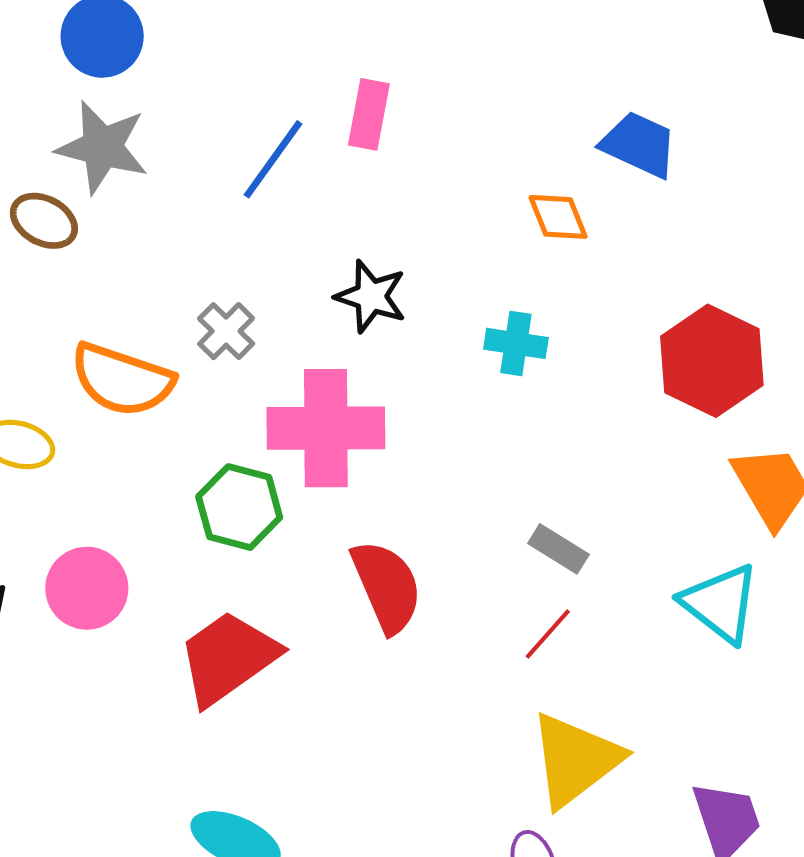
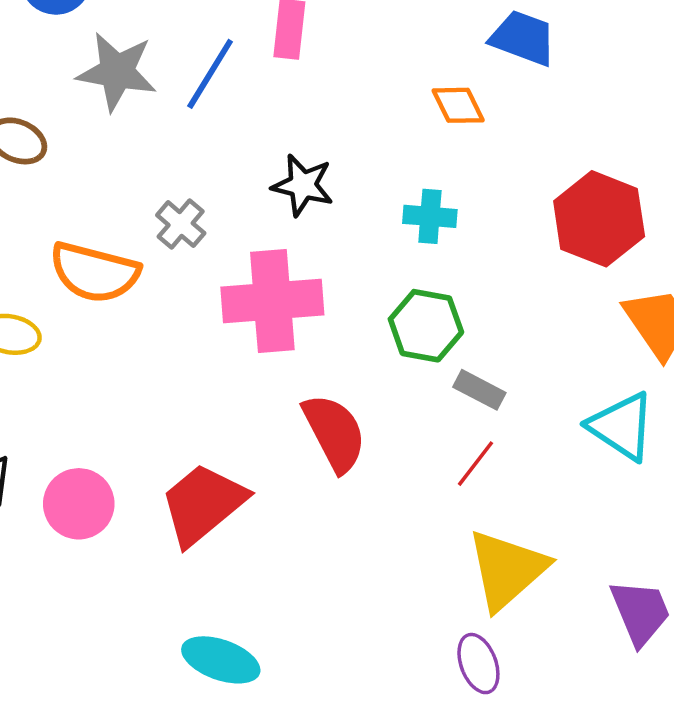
gray star: (102, 147) -> (117, 72), moved
green hexagon: (239, 507) -> (426, 326), moved
pink circle: (87, 588) -> (79, 504), moved

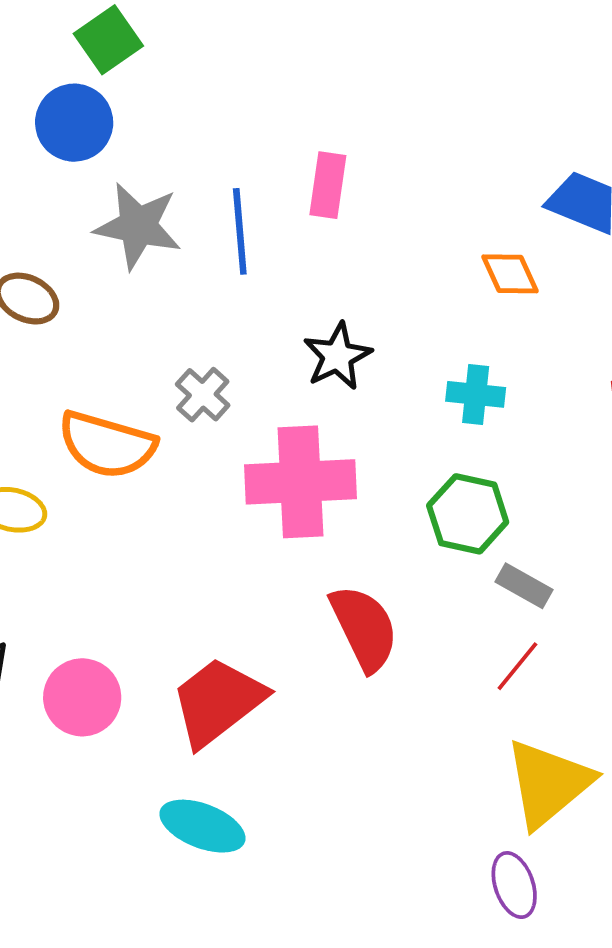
blue line: (210, 74) -> (240, 231), turned -38
black star: (303, 185) -> (337, 356), turned 30
cyan ellipse: (221, 660) -> (202, 826), moved

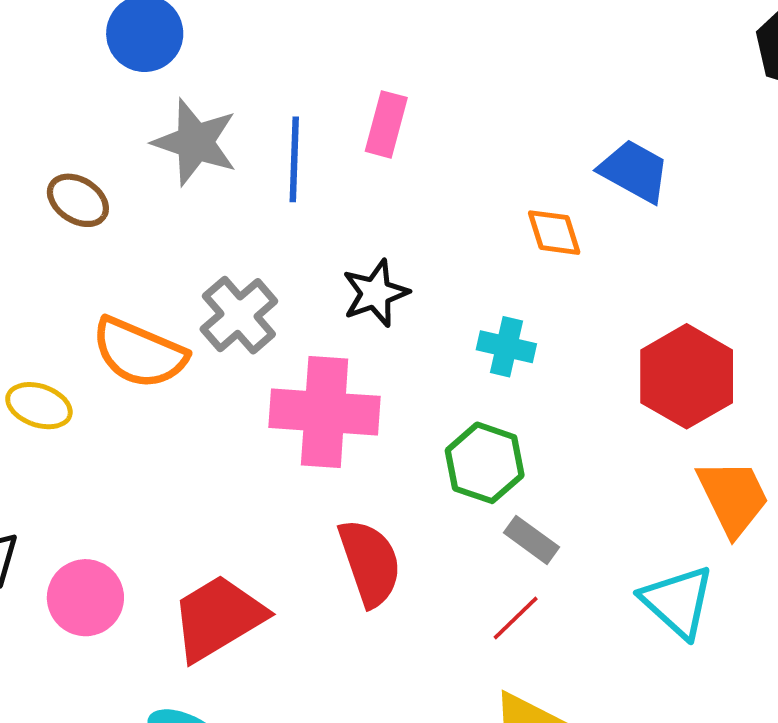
gray cross: (203, 395) -> (239, 315), size x1.4

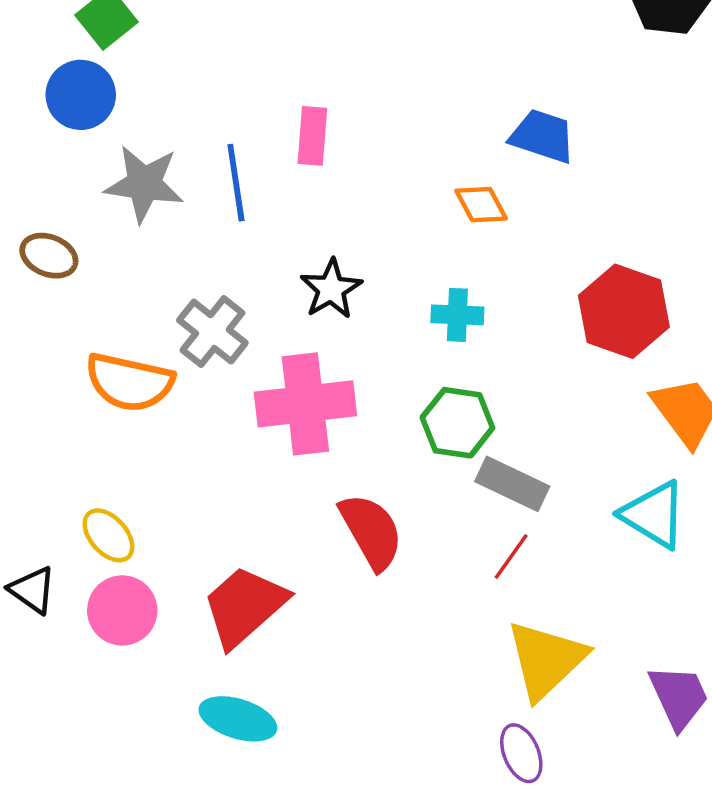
yellow ellipse: (39, 406) -> (108, 535), moved, turned 40
gray rectangle: (531, 540) -> (512, 484), size x1.4

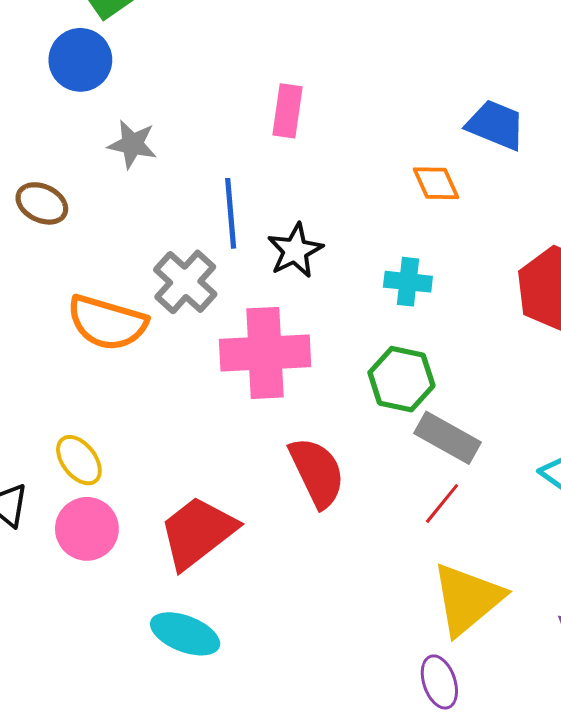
blue line: (236, 183) -> (231, 213), moved
gray star: (144, 184) -> (132, 144), size x0.7

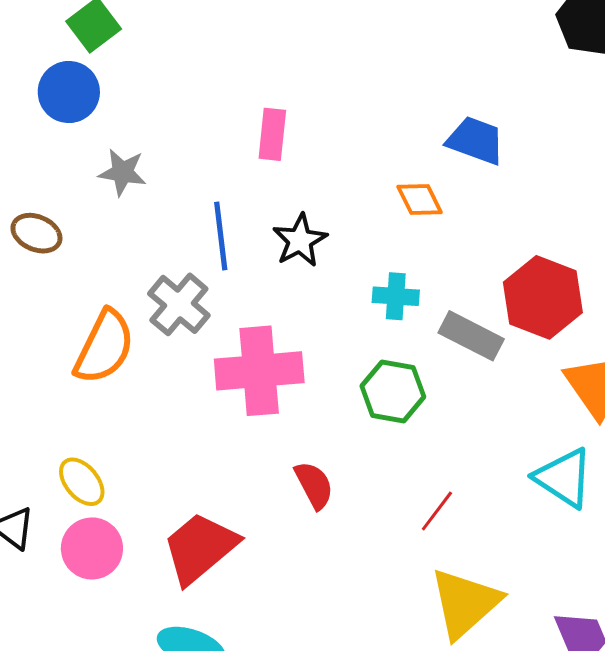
black star: (295, 250) -> (300, 240), moved
orange semicircle: (107, 323) -> (104, 347), turned -78
gray rectangle: (447, 438) -> (471, 336), moved
red semicircle: (317, 472) -> (314, 485), size x0.7

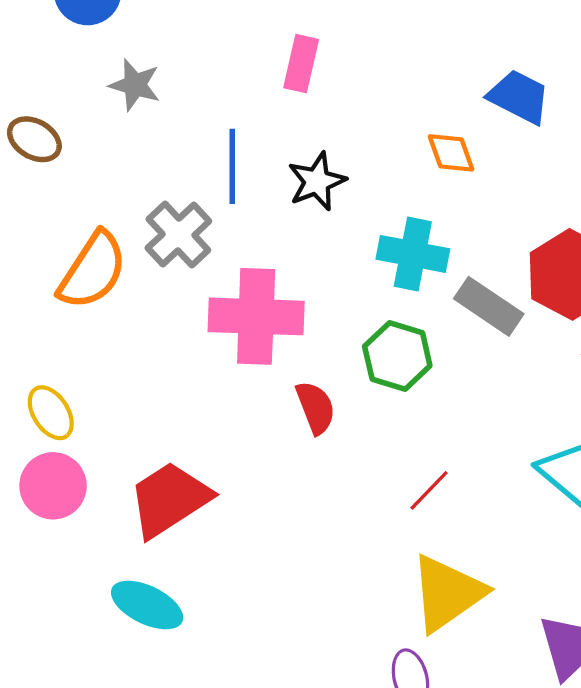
cyan cross: (396, 296) -> (413, 254), size x1.4
red semicircle: (314, 485) -> (316, 408), moved

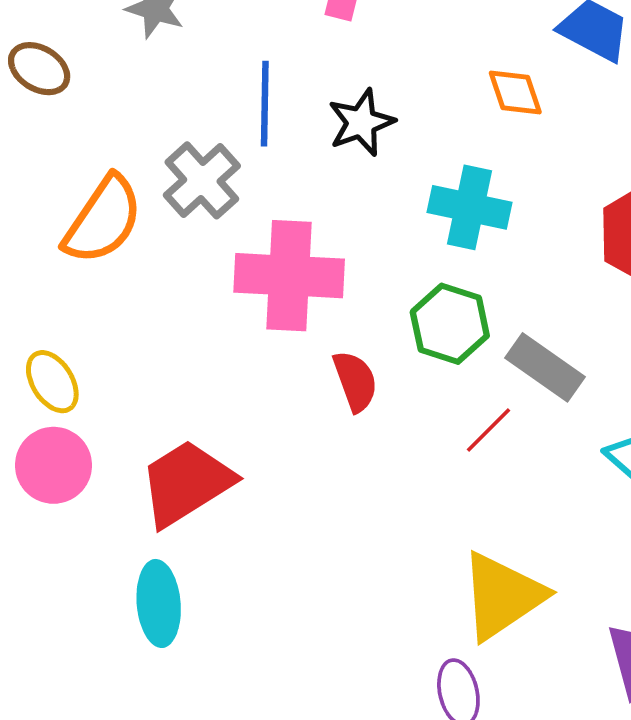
gray rectangle: (489, 306) -> (545, 367), moved
red line: (429, 490) -> (489, 430), moved
cyan ellipse: (147, 605) -> (159, 603), turned 58

